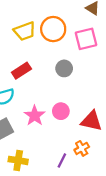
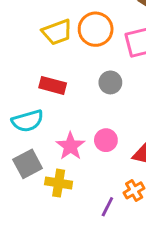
red rectangle: (21, 71) -> (53, 85), turned 48
yellow cross: (18, 160) -> (59, 183), moved

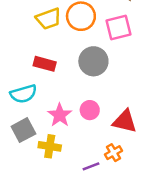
gray circle: (110, 82) -> (93, 61), size x1.5
purple line: (107, 207) -> (91, 166), turned 42

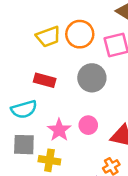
gray square: (23, 130) -> (24, 145), turned 30

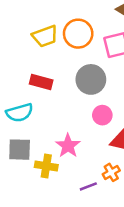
pink circle: (88, 125) -> (102, 115), moved
pink star: (59, 130) -> (68, 146), moved

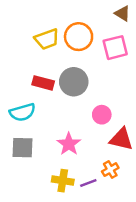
gray circle: (91, 79) -> (74, 82), moved
yellow cross: (46, 166) -> (63, 181), moved

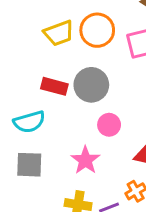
pink circle: (102, 115) -> (109, 125), moved

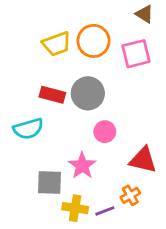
gray square: (29, 165) -> (50, 183), moved

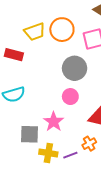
gray circle: (88, 93) -> (75, 68), moved
red rectangle: (52, 95) -> (14, 55), moved

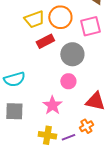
red rectangle: (14, 55) -> (45, 41), moved, turned -42
gray square: (30, 134) -> (14, 111), moved

